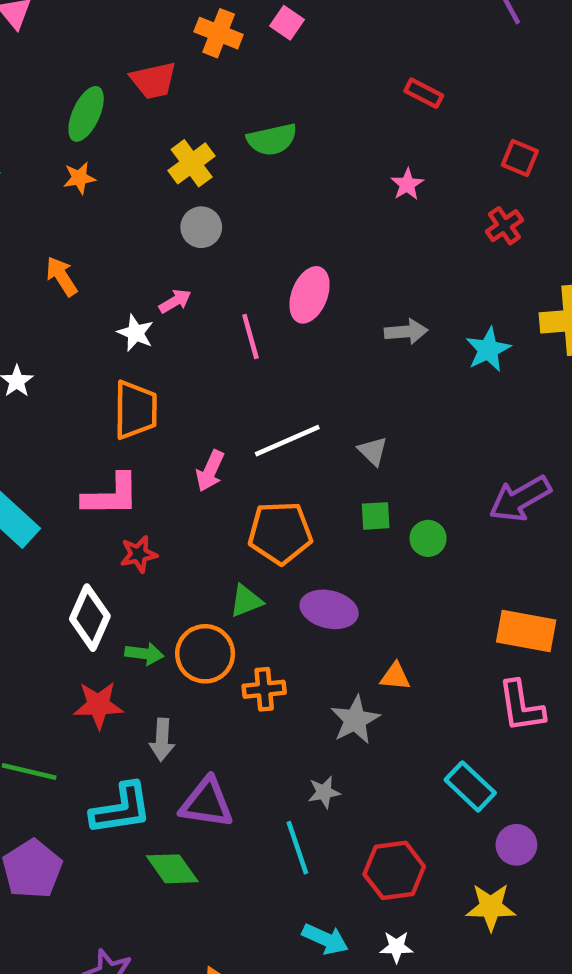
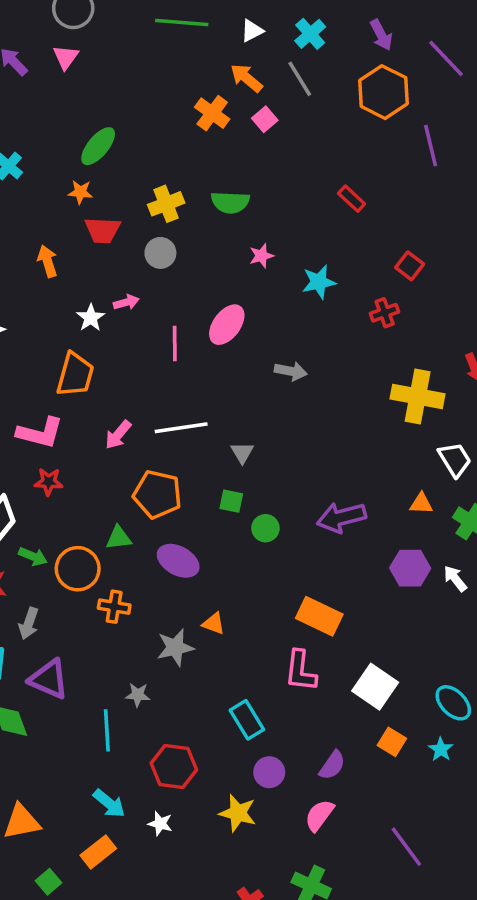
red trapezoid: (153, 80) -> (103, 230), moved
pink star: (407, 184) -> (261, 256), moved
cyan star: (488, 350) -> (319, 282), moved

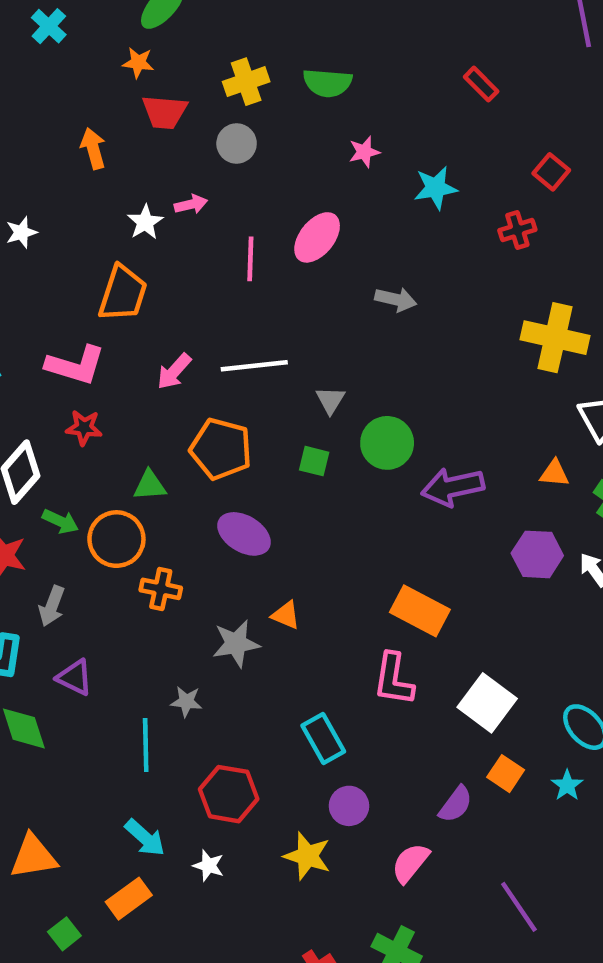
green circle: (265, 528) -> (387, 443), moved, size x1.5
green triangle: (119, 538) -> (150, 485), moved
purple triangle: (49, 679) -> (75, 677), size x0.7
purple semicircle: (332, 765) -> (456, 804), moved

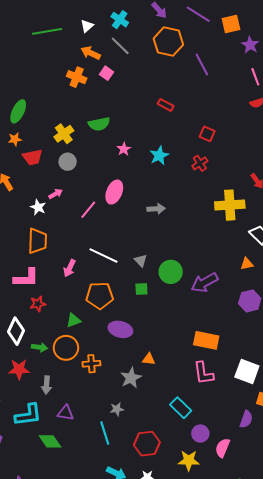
pink line: (250, 259) -> (88, 210), turned 54
white line: (254, 366) -> (103, 255), turned 48
pink semicircle: (410, 863) -> (223, 448), moved

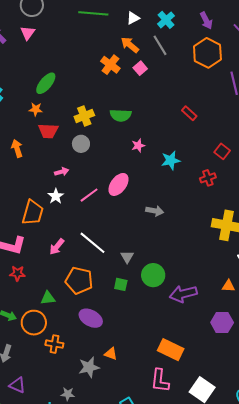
white star: (38, 207) -> (56, 196), moved

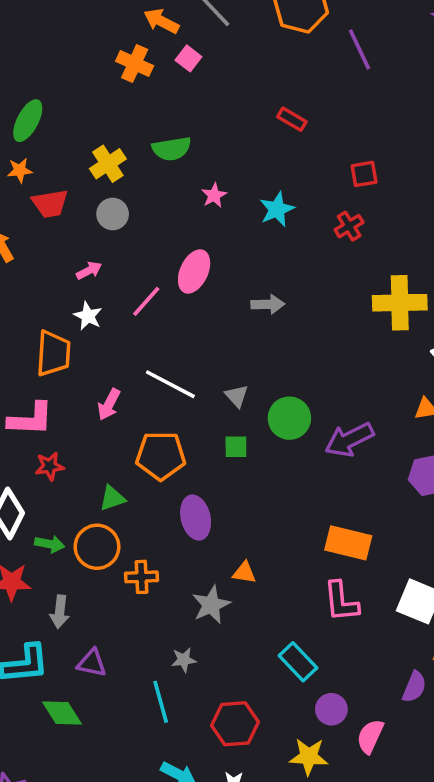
red square: (222, 151) -> (364, 174), turned -35
purple ellipse: (91, 318) -> (196, 518), turned 60

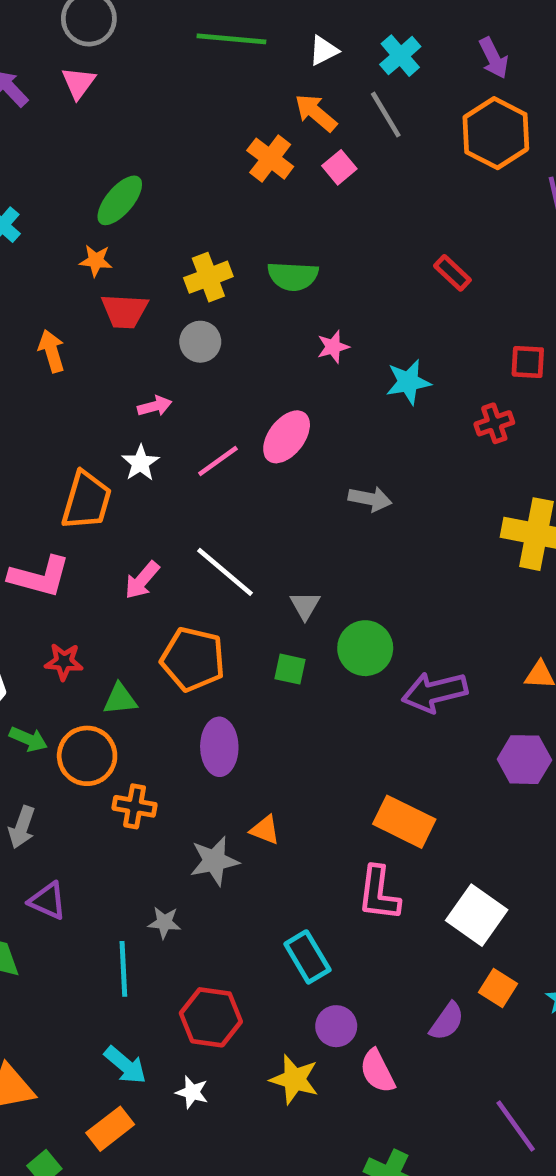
red star: (50, 466) -> (64, 662), moved
pink semicircle: (370, 736) -> (377, 1071), turned -64

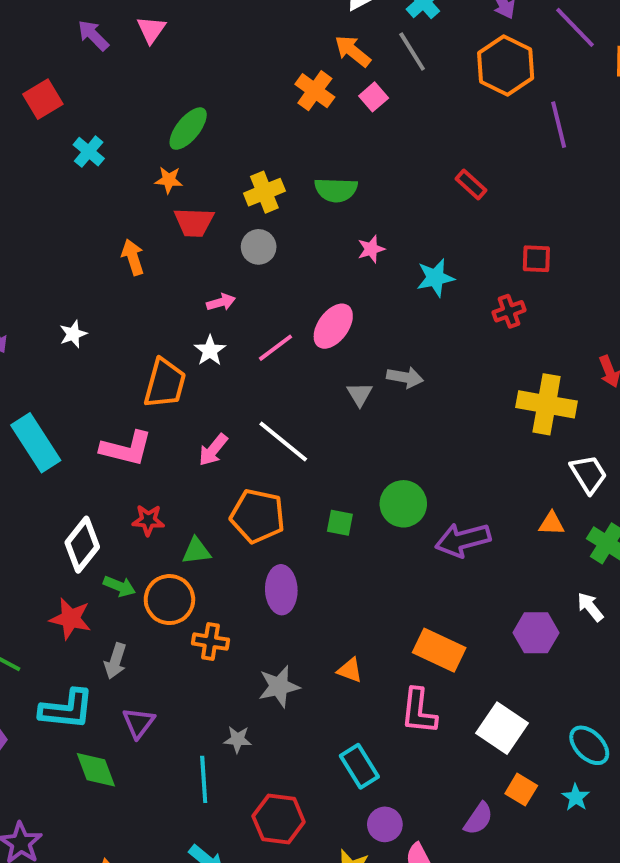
gray triangle: (305, 605) -> (360, 394), moved
purple hexagon: (524, 760) -> (536, 633), moved
orange triangle: (265, 830) -> (350, 670), moved
purple triangle: (48, 901) -> (138, 723), turned 44

